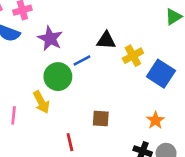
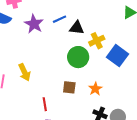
blue line: (82, 60) -> (59, 19), moved
green circle: (58, 77) -> (78, 57), moved
orange star: (155, 120) -> (95, 89), moved

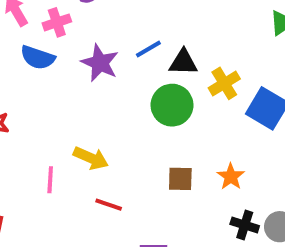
green circle: (78, 57) -> (172, 105), moved
yellow arrow: (25, 72) -> (91, 158), turned -36
red line: (45, 104) -> (109, 205), moved, turned -56

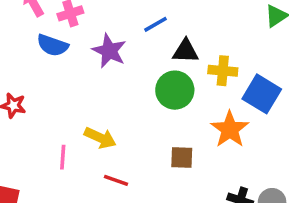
blue line: (148, 49) -> (156, 24), moved
yellow cross: (224, 83) -> (223, 71), turned 36
orange star: (231, 177) -> (230, 129), moved, size x1.5

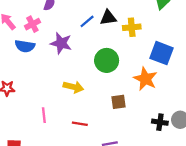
black triangle: (186, 51) -> (108, 18), moved
yellow cross: (223, 71) -> (132, 27), moved
yellow arrow: (100, 138) -> (73, 87), moved

